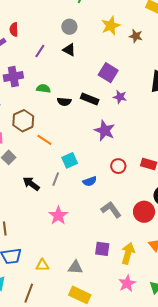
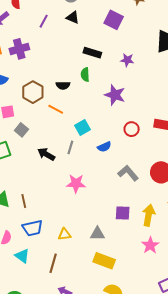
purple square: (108, 73) -> (114, 20), moved
green semicircle: (43, 89) -> (85, 75), moved, turned -96
black rectangle: (90, 99) -> (92, 53), moved
black semicircle: (64, 102) -> (63, 85), moved
pink star: (58, 216) -> (76, 184), turned -30

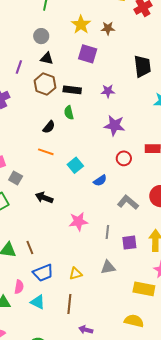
black semicircle: (63, 85) -> (49, 127), turned -40
brown hexagon: (33, 92) -> (45, 84), moved
purple star: (115, 95) -> (114, 125), moved
gray line: (70, 147) -> (107, 232), moved
yellow rectangle: (104, 261) -> (144, 289), moved

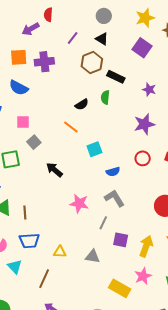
purple star: (114, 125) -> (144, 124), turned 30
gray L-shape: (128, 202) -> (115, 198), moved

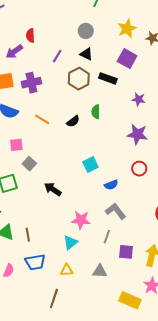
black rectangle: (116, 77) -> (108, 78), moved
purple star: (144, 124) -> (137, 134), turned 30
orange line: (71, 127) -> (42, 119), moved
cyan triangle: (15, 267) -> (70, 242), moved, turned 42

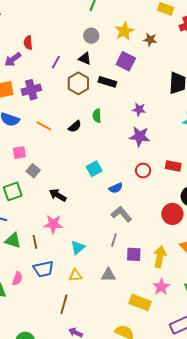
gray circle: (86, 31) -> (91, 36), moved
purple star: (139, 99) -> (139, 109), moved
pink star: (81, 220) -> (53, 224), moved

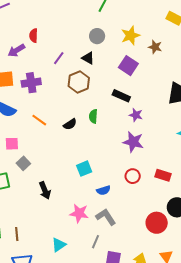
black rectangle: (107, 82) -> (121, 96), moved
black arrow: (58, 195) -> (45, 190), turned -150
pink star: (53, 224) -> (79, 213), moved

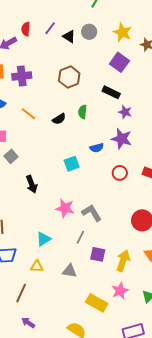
yellow star: (130, 36) -> (122, 32), turned -30
purple line: (59, 58) -> (50, 28), moved
black triangle: (88, 58) -> (69, 36), moved
blue semicircle: (103, 190) -> (97, 148), moved

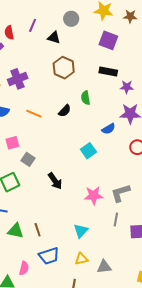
black triangle: (69, 36) -> (54, 37), moved
gray L-shape: (92, 213) -> (120, 193), turned -60
gray triangle: (70, 271) -> (104, 267), moved

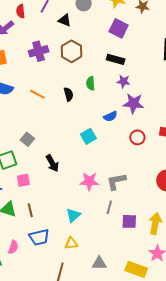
purple cross: (18, 79) -> (39, 51), moved
purple star: (127, 87) -> (123, 81), moved
black semicircle: (65, 111) -> (68, 94), turned -64
pink square: (12, 143) -> (23, 180), moved
gray triangle: (104, 267) -> (99, 263), moved

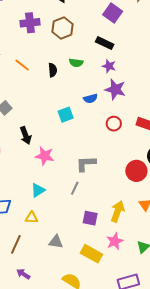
green semicircle: (90, 83) -> (76, 63), turned -88
pink star: (89, 181) -> (45, 156), moved
purple square: (129, 221) -> (90, 218), moved

